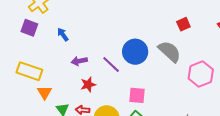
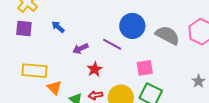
gray semicircle: (169, 51) -> (167, 35), moved

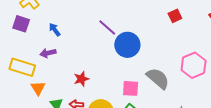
gray semicircle: (167, 35) -> (158, 78), moved
purple line: (112, 44) -> (107, 27), moved
purple arrow: (80, 49) -> (48, 53), moved

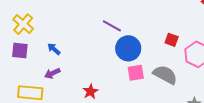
red square: (175, 16) -> (172, 40), moved, turned -32
purple line: (107, 27) -> (112, 26), moved
pink square: (131, 88) -> (136, 73), moved

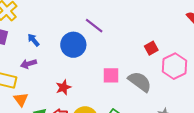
red square: (172, 40) -> (151, 48), turned 32
blue circle: (128, 48) -> (73, 45), moved

